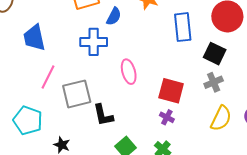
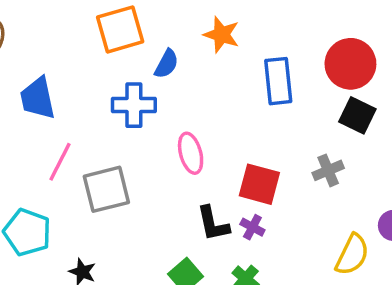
black square: (215, 54) -> (357, 115), moved
black L-shape: (103, 115) -> (213, 224), moved
yellow semicircle: (221, 118) -> (352, 255), moved

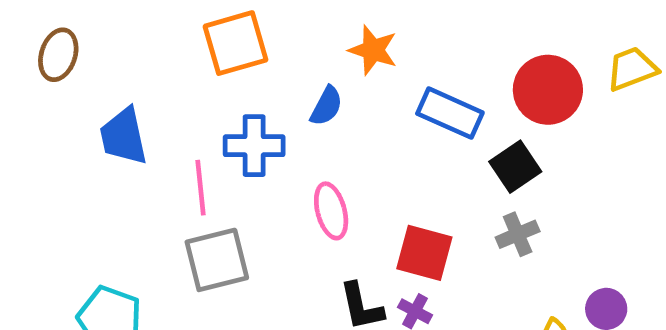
blue semicircle: (167, 64) -> (326, 106), moved
blue rectangle: (278, 81) -> (450, 113), turned -60
black square: (357, 115) -> (515, 167), moved, turned 30
pink line: (60, 162) -> (201, 188), moved, turned -33

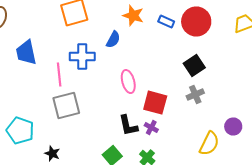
red circle: (548, 90) -> (196, 22), moved
blue rectangle: (450, 113) -> (166, 22), moved, size x0.6
pink ellipse: (331, 211) -> (128, 82), moved

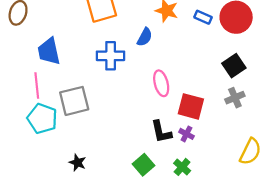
pink line: (59, 74) -> (37, 85), moved
gray square: (66, 106) -> (74, 101), moved
cyan pentagon: (20, 130) -> (42, 119), moved

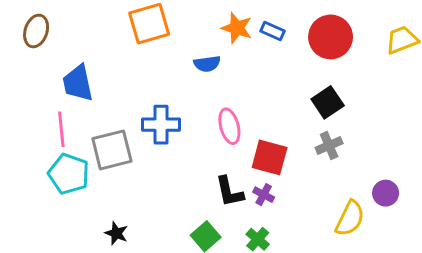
blue rectangle: (203, 17) -> (273, 31), moved
blue semicircle: (145, 37) -> (207, 64), turned 54
blue cross: (111, 56) -> (161, 125), moved

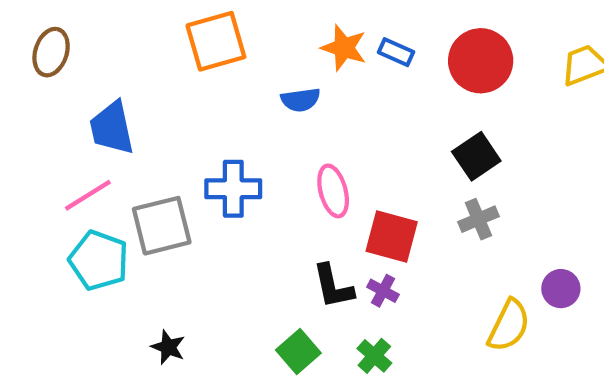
pink line: (61, 129) -> (88, 195), turned 64

